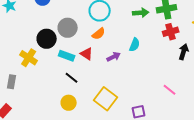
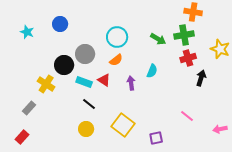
green arrow: (141, 13) -> (158, 39), turned 35
purple arrow: (114, 57) -> (131, 83), turned -72
gray rectangle: (12, 82) -> (29, 108), turned 32

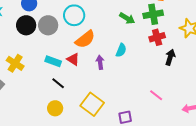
cyan circle: (117, 37) -> (74, 15), moved
gray circle: (85, 54) -> (48, 25), moved
orange semicircle: (116, 60) -> (85, 39), size x1.5
black circle: (64, 65) -> (26, 25), moved

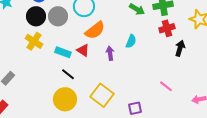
yellow cross: (15, 63) -> (34, 41), moved
yellow circle: (55, 108) -> (65, 99), size x1.5

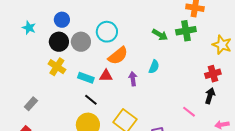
red cross: (167, 28) -> (213, 74), moved
black arrow: (180, 48) -> (210, 96), moved
red triangle: (83, 50) -> (106, 76), turned -32

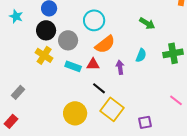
green cross: (186, 31) -> (173, 53), moved
gray circle: (81, 42) -> (68, 40), moved
black line: (91, 100) -> (99, 88), moved

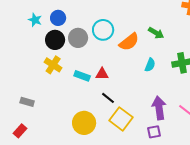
cyan star: (16, 16) -> (35, 20), moved
gray circle: (68, 40) -> (78, 38), moved
orange semicircle: (105, 44) -> (129, 42), moved
purple arrow: (120, 67) -> (159, 108), moved, size x1.6
gray rectangle: (18, 92) -> (27, 102), turned 64

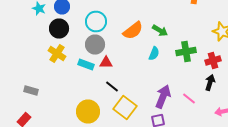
cyan circle: (103, 30) -> (96, 22), moved
green arrow: (156, 33) -> (160, 30), moved
gray circle: (78, 38) -> (95, 44), moved
purple arrow: (159, 108) -> (163, 96), turned 30

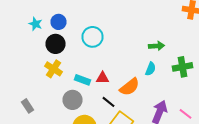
orange semicircle: (133, 30) -> (130, 87), moved
green arrow: (160, 30) -> (156, 46), turned -35
gray circle: (95, 44) -> (72, 100), moved
gray rectangle: (31, 90) -> (28, 106), turned 40

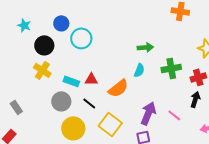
blue circle: (58, 22) -> (61, 23), moved
black line: (108, 102) -> (89, 103), moved

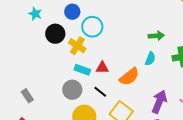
yellow cross: (42, 70) -> (77, 46), moved

